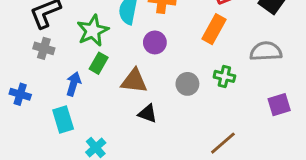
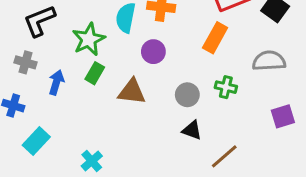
gray cross: (44, 48) -> (26, 62), moved
blue arrow: (73, 84) -> (56, 82), moved
black triangle: (147, 113) -> (192, 130), moved
cyan rectangle: (63, 119) -> (36, 141), moved, turned 60

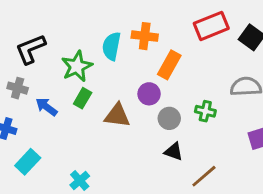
orange rectangle: (215, 38) -> (169, 65), moved
purple circle: (153, 52) -> (149, 94), moved
blue arrow: (56, 82) -> (46, 107), turned -70

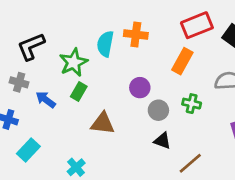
orange rectangle: (169, 65) -> (182, 61), moved
brown triangle: (117, 115) -> (103, 123), moved

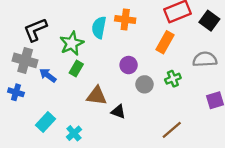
gray cross: (19, 82) -> (25, 60), size x1.5
green cross: (192, 104) -> (173, 79), turned -35
black triangle: (162, 141) -> (118, 112), moved
cyan rectangle: (28, 150) -> (46, 122), moved

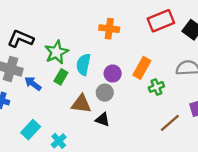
cyan semicircle: (99, 27) -> (83, 65), moved
black L-shape: (35, 30) -> (21, 39), turned 45
orange rectangle: (165, 42) -> (142, 68), moved
gray circle: (144, 84) -> (105, 93), moved
brown line: (172, 130) -> (170, 123), moved

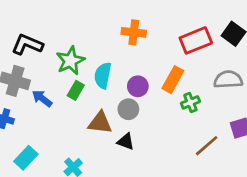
red rectangle: (161, 21) -> (196, 40), moved
cyan rectangle: (31, 130) -> (26, 158), moved

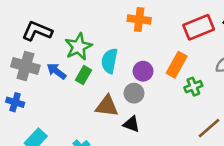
blue arrow: (42, 98) -> (56, 71), moved

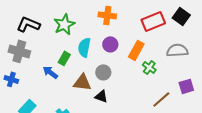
green star: (78, 47) -> (64, 24), moved
blue arrow: (56, 71) -> (50, 72), moved
purple circle: (143, 71) -> (110, 44), moved
green cross: (193, 87) -> (149, 67), turned -32

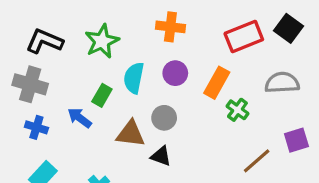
blue cross: (11, 79) -> (36, 127), moved

